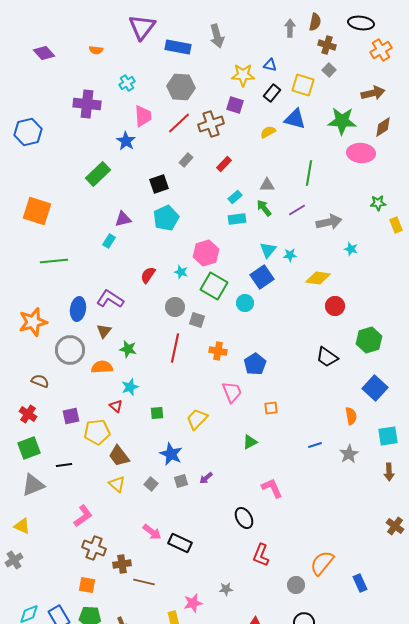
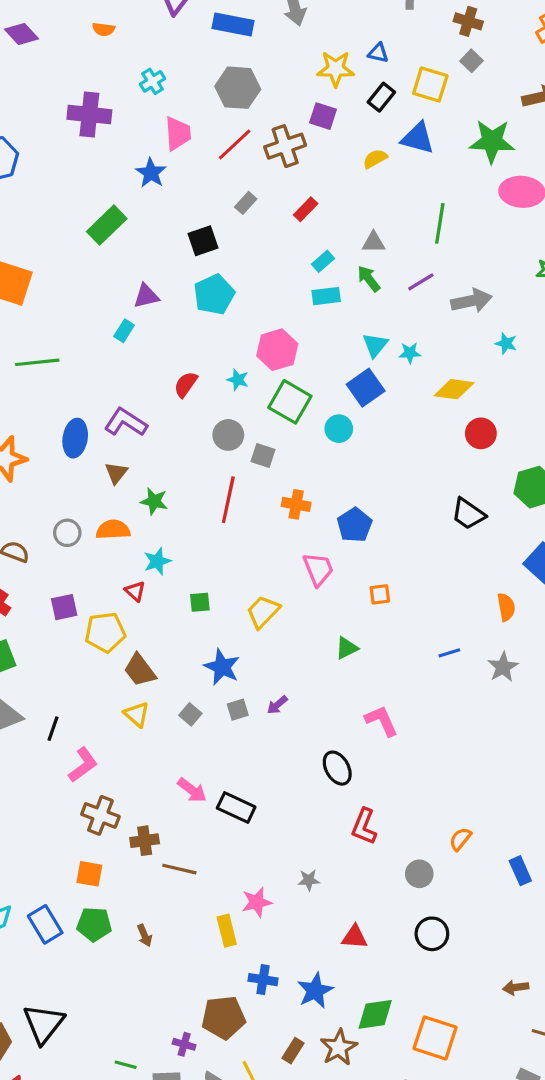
gray circle: (70, 350) -> (67, 533), moved, size x0.6
black line: (64, 465) -> (53, 729), moved, turned -63
orange semicircle: (322, 563) -> (460, 839), size x0.6

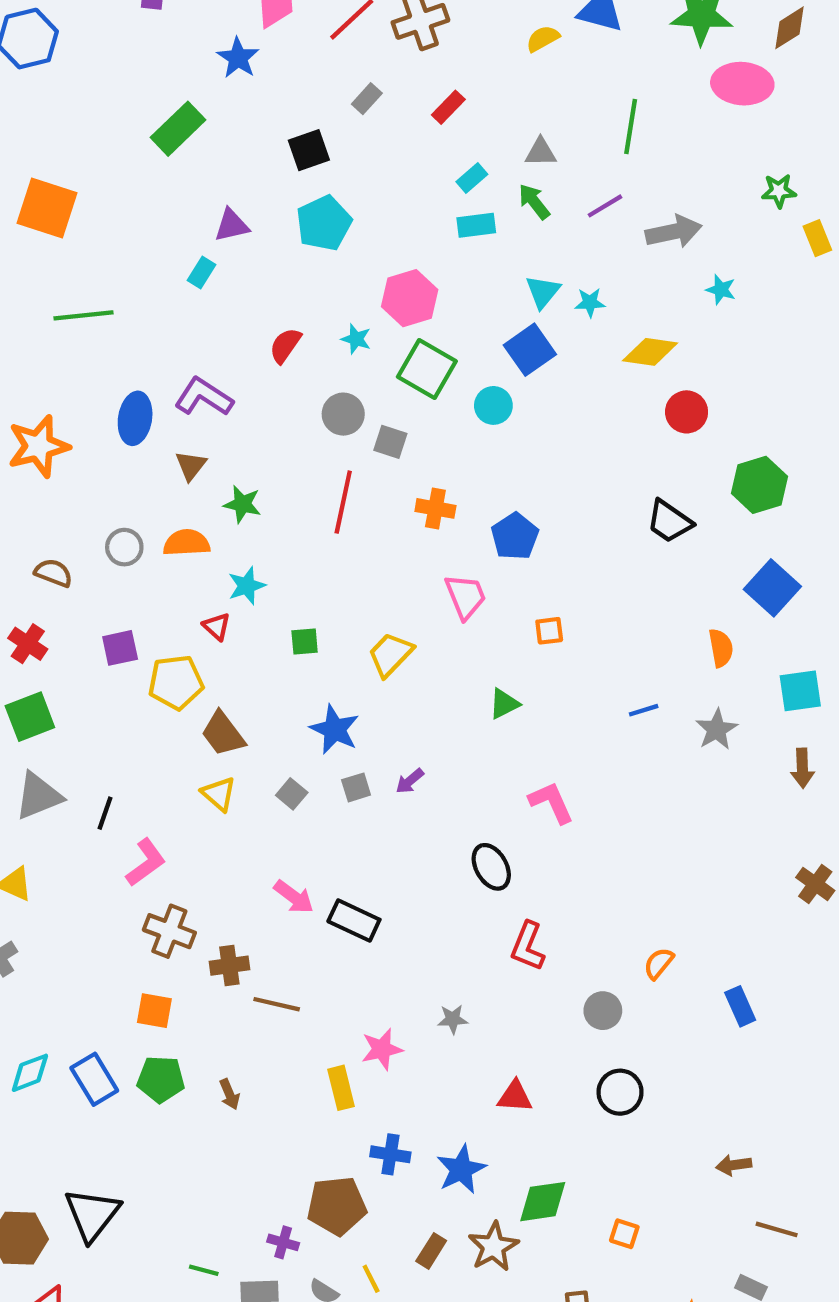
orange square: (435, 1038) -> (624, 1234), size x0.5

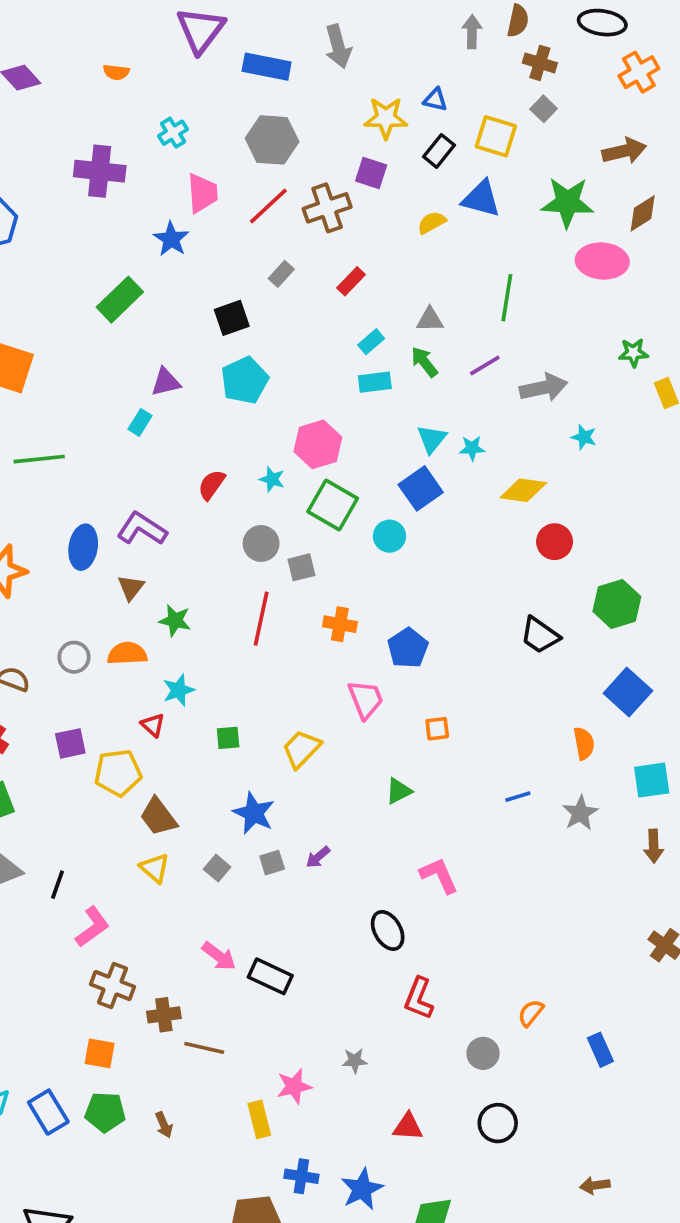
gray square: (390, 442) -> (301, 567), turned -32

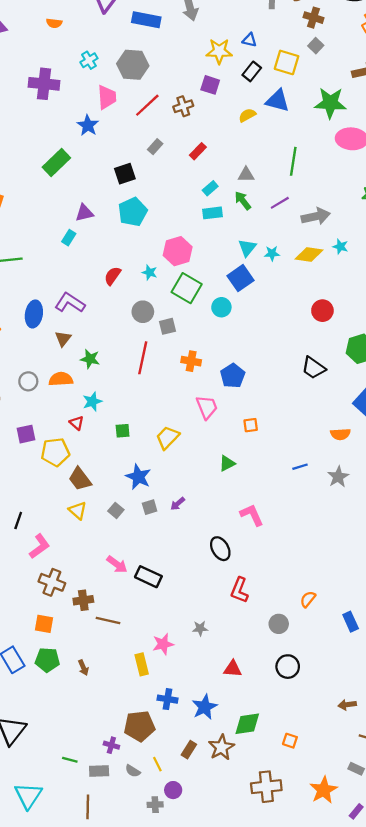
gray hexagon: (272, 140) -> (133, 65), moved
brown cross: (327, 208) -> (183, 106), size x0.7
yellow diamond: (523, 490) -> (309, 254), moved
orange semicircle: (584, 743) -> (340, 434), turned 96

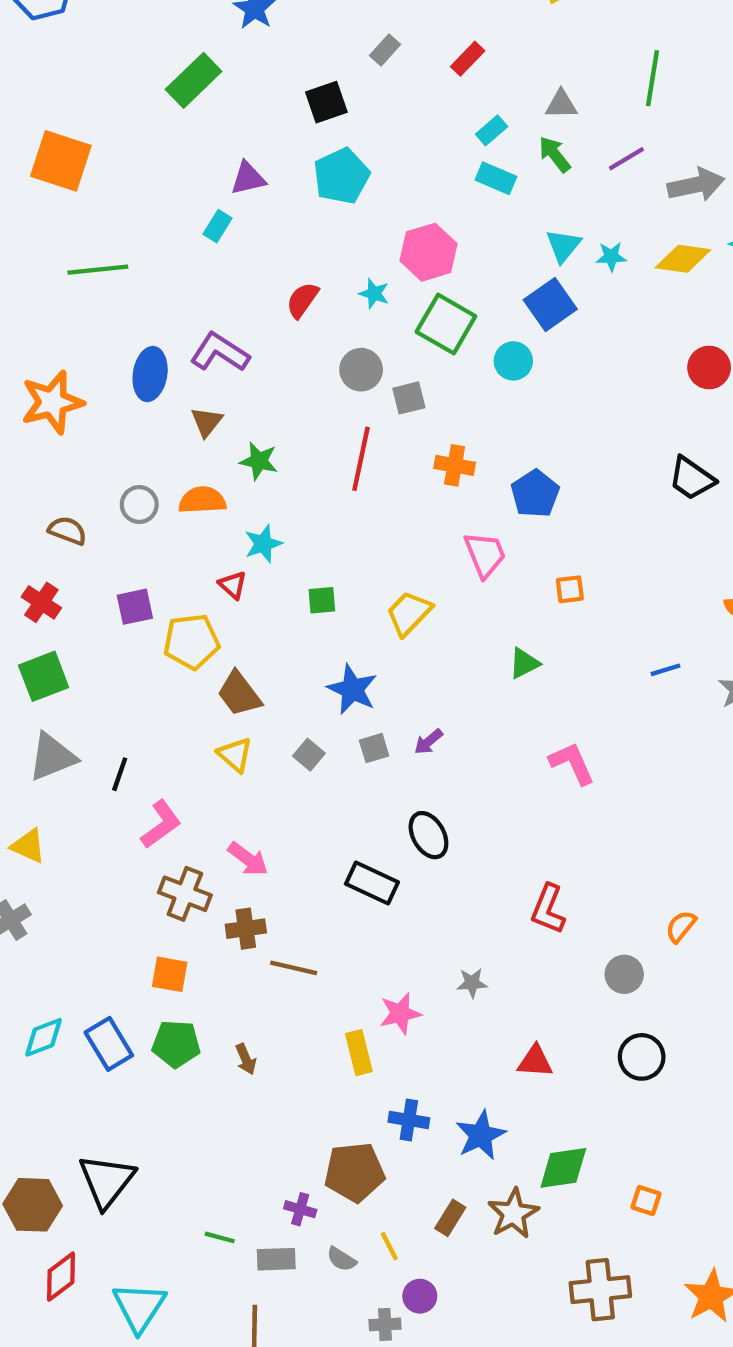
cyan rectangle: (212, 213) -> (496, 178), turned 30
black ellipse: (220, 549) -> (428, 835), moved
pink arrow: (117, 564) -> (248, 859), moved

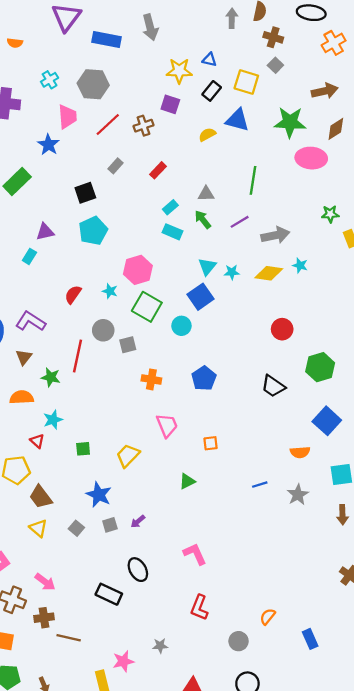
red line: (361, 459) -> (77, 356), moved
blue pentagon: (535, 494) -> (204, 378), moved
pink L-shape: (572, 763) -> (195, 554), moved

